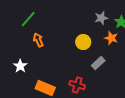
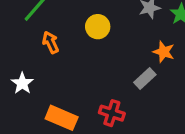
orange star: (111, 38) -> (164, 52), moved
yellow circle: (83, 42) -> (98, 27), moved

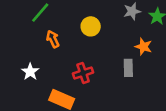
gray rectangle: (145, 79) -> (128, 68), turned -48
red cross: (112, 113) -> (83, 73), moved, turned -36

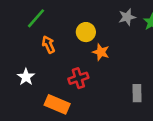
orange star: (143, 47) -> (101, 52), moved
gray rectangle: (128, 68) -> (137, 93), moved

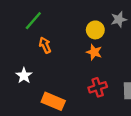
yellow circle: (86, 32) -> (95, 30), moved
red cross: (78, 78) -> (98, 87), moved

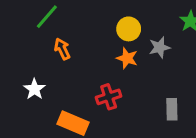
gray star: (119, 19) -> (160, 47), moved
red cross: (98, 87) -> (109, 97), moved

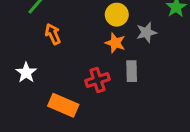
gray rectangle: (172, 109) -> (132, 71), moved

